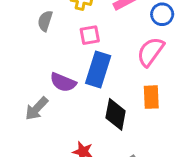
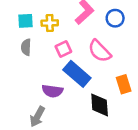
pink semicircle: (151, 52) -> (100, 51), moved, turned -65
blue rectangle: (98, 70) -> (77, 74), turned -52

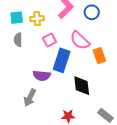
blue rectangle: (77, 74) -> (62, 60), turned 70
orange rectangle: (124, 84) -> (99, 56), moved

